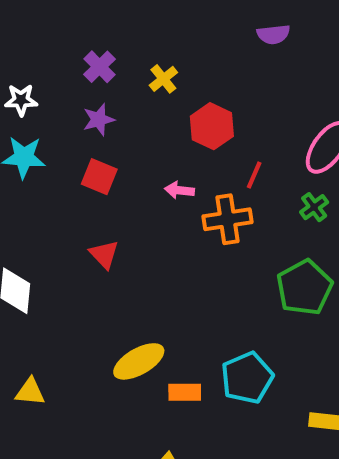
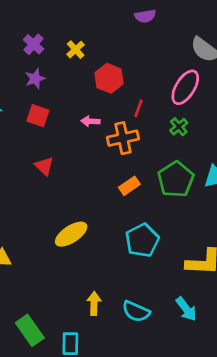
orange rectangle: (185, 392) -> (129, 186), moved, turned -30

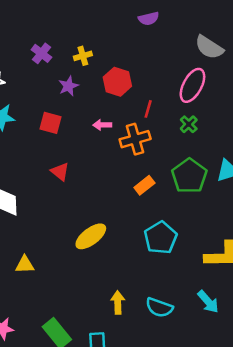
yellow cross: (76, 50) -> (83, 56), turned 30
purple star: (35, 79) -> (69, 86), moved

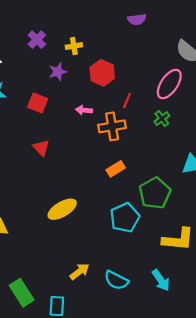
green pentagon: (189, 176) -> (155, 193), moved
yellow arrow: (118, 303) -> (80, 271), turned 48

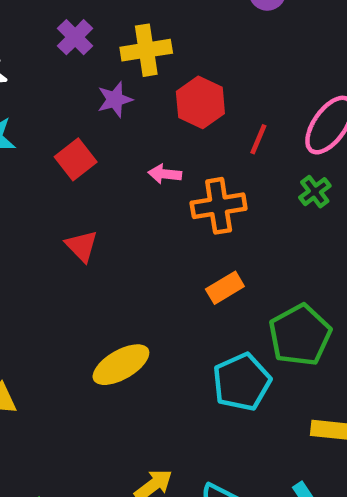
yellow cross: (74, 46) -> (146, 50), size x1.5
red line: (127, 101) -> (258, 139), moved
red square: (38, 103) -> (76, 159), turned 30

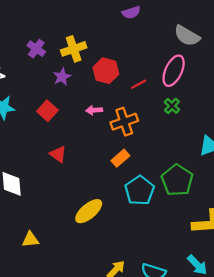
red line: (258, 139) -> (139, 84), turned 49
orange rectangle: (225, 288) -> (120, 158), moved
cyan pentagon: (242, 382) -> (139, 190), moved

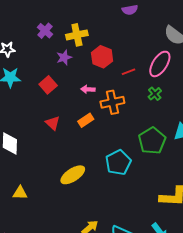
orange rectangle: (120, 158) -> (86, 120), moved
green pentagon: (177, 180) -> (152, 141), moved

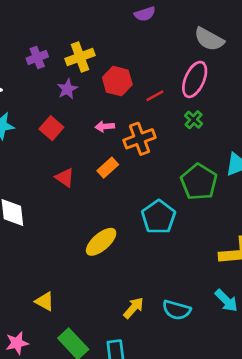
purple cross: (45, 31) -> (37, 58), turned 35
yellow triangle: (20, 193) -> (45, 301), moved, turned 35

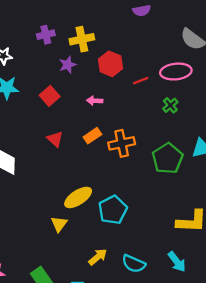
pink ellipse: (195, 79) -> (176, 72), turned 52
orange cross: (140, 139) -> (122, 143), moved
cyan pentagon: (159, 217) -> (113, 210), moved
yellow triangle: (45, 301) -> (59, 224), moved, turned 30

